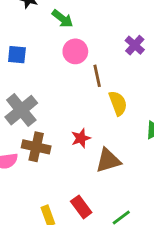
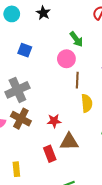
green arrow: (62, 19) -> (76, 39), moved
red rectangle: (81, 207) -> (50, 154), moved

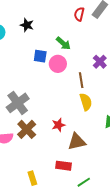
blue square: (25, 50) -> (40, 56), moved
brown line: (77, 80) -> (81, 80), moved
brown cross: (21, 119) -> (27, 129), turned 30
red rectangle: (50, 154) -> (64, 166), moved, turned -49

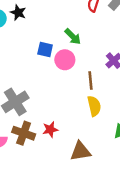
black star: (27, 25) -> (18, 13), moved
red star: (58, 125) -> (50, 129), moved
brown cross: (27, 129) -> (24, 133), turned -30

